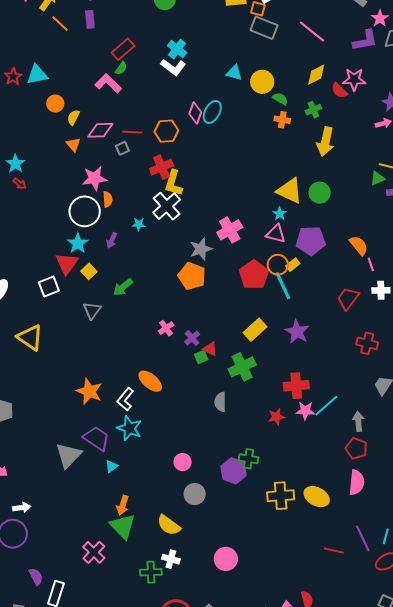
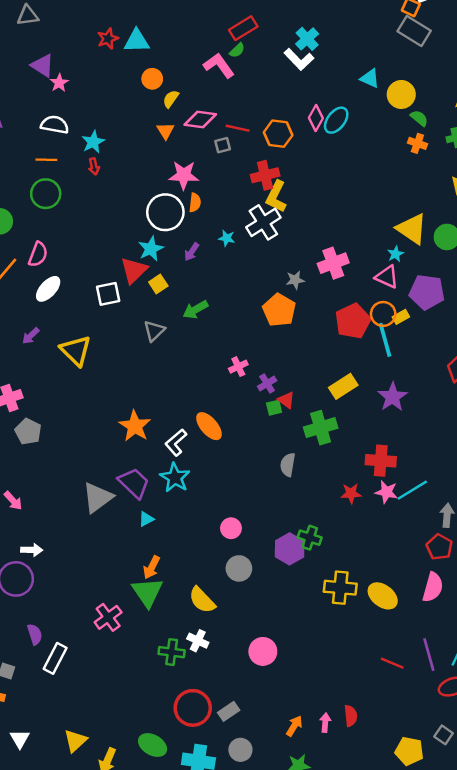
red arrow: (20, 184) -> (94, 166), turned 32
gray star: (201, 249) -> (295, 280), size x0.7

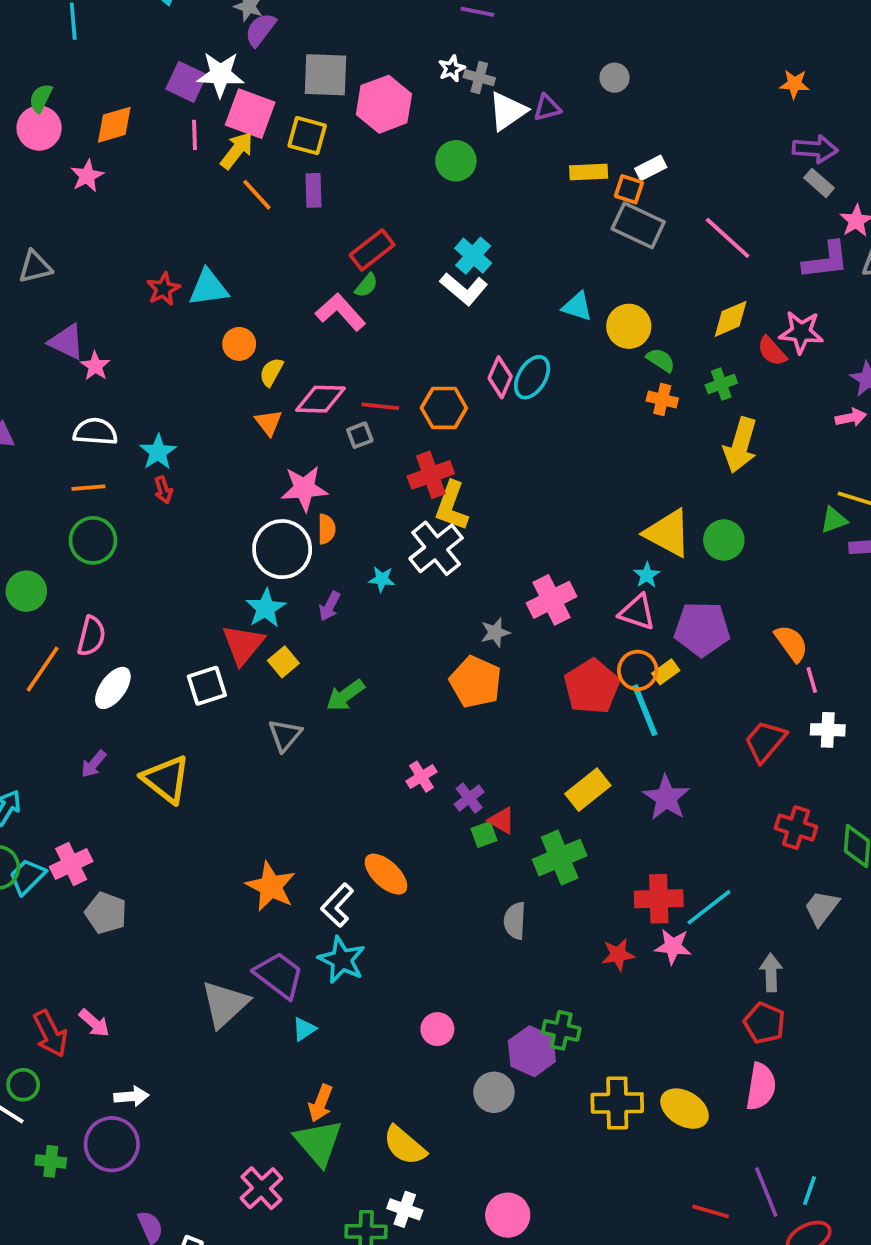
cyan line: (412, 490) -> (709, 907), moved
gray circle: (239, 568) -> (494, 1092), moved

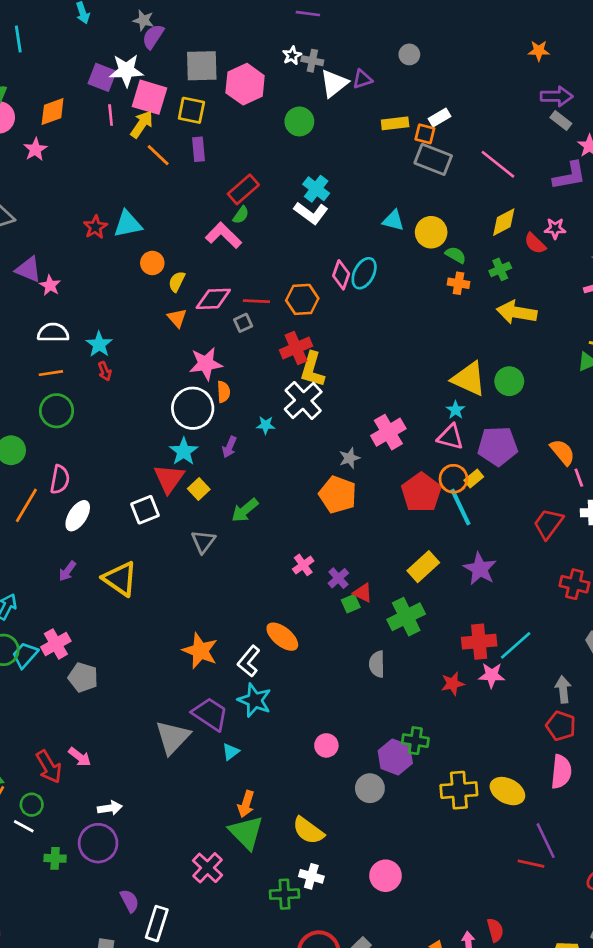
pink star: (801, 332) -> (555, 228), size x0.7
yellow arrow: (740, 445) -> (517, 312), turned 87
purple line: (766, 1192) -> (546, 841), moved

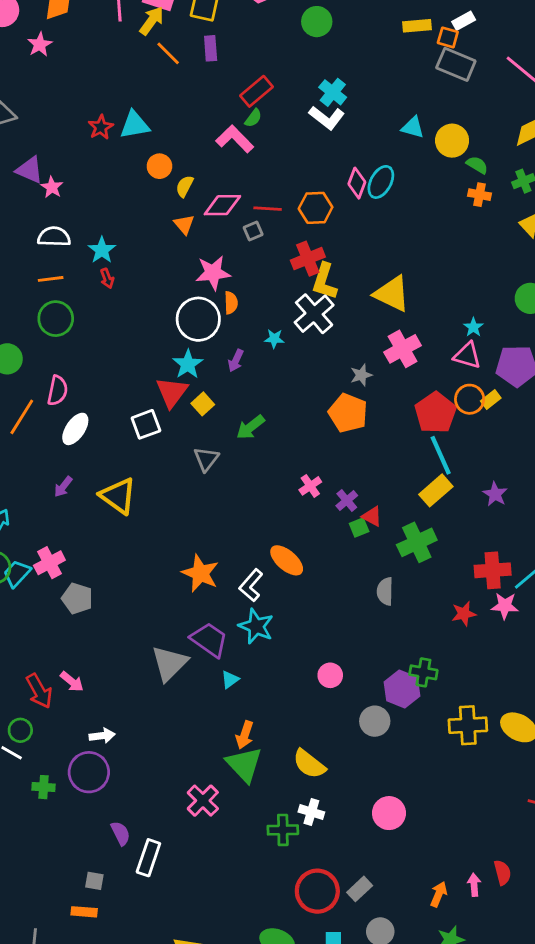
yellow triangle: (469, 379) -> (392, 294), moved
cyan line: (460, 507) -> (441, 455), moved
purple star: (480, 569) -> (495, 494), size x0.7

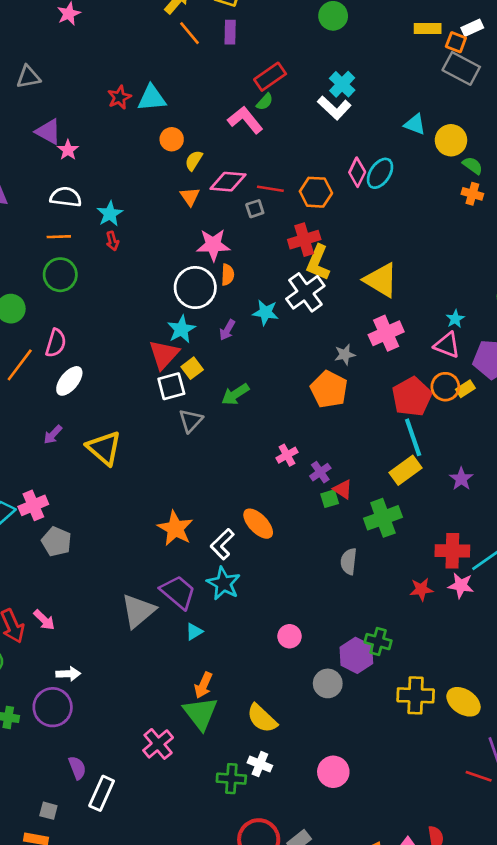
cyan star: (274, 339) -> (265, 312), size x1.4
white square: (146, 424) -> (171, 386), moved

